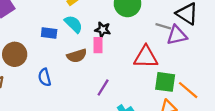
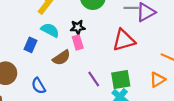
blue rectangle: (49, 33) -> (31, 45), turned -56
green square: (165, 82) -> (121, 79), moved
purple line: (103, 87) -> (94, 79), turned -49

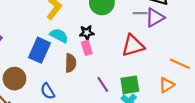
blue rectangle: (31, 45) -> (40, 50), size x1.6
brown semicircle: (61, 58) -> (71, 63), turned -54

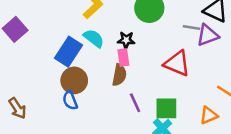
red triangle: (133, 46) -> (177, 63), turned 30
brown semicircle: (71, 63) -> (119, 75), moved
brown circle: (14, 79) -> (74, 80), moved

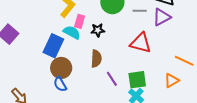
gray line: (191, 27) -> (140, 11), moved
pink rectangle: (123, 58) -> (80, 21), moved, turned 32

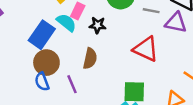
purple triangle: (162, 17) -> (176, 23), turned 30
purple line: (112, 79) -> (72, 84), moved

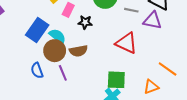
cyan semicircle: (66, 23) -> (57, 36), moved
brown semicircle: (90, 59) -> (78, 51), turned 66
brown circle: (46, 63) -> (55, 51), moved

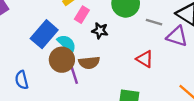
red triangle: (126, 43) -> (145, 59), size x0.7
blue semicircle: (37, 70) -> (22, 80), moved
purple line: (63, 73) -> (74, 75), moved

